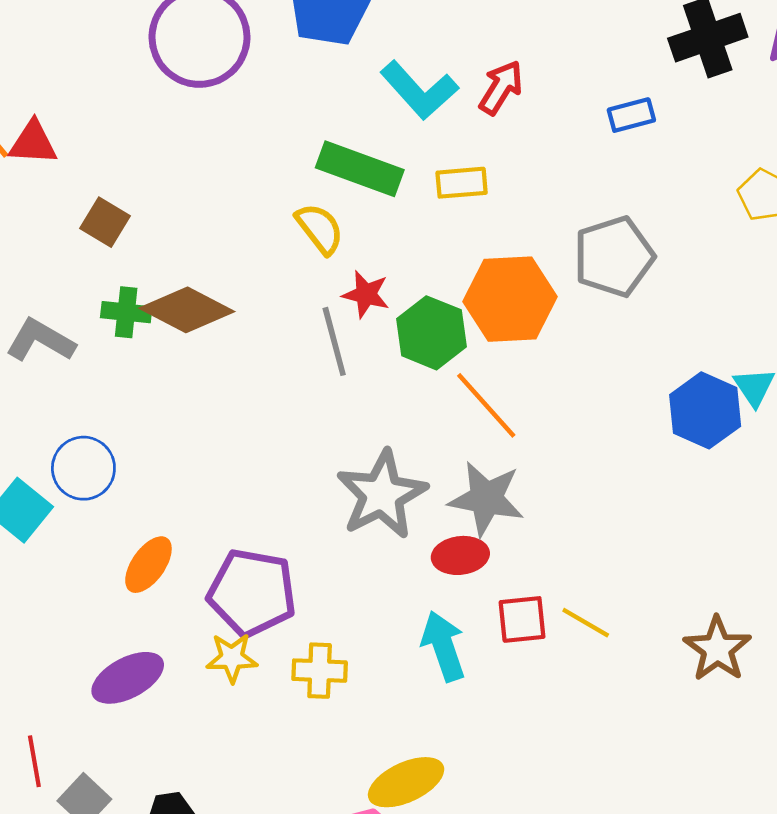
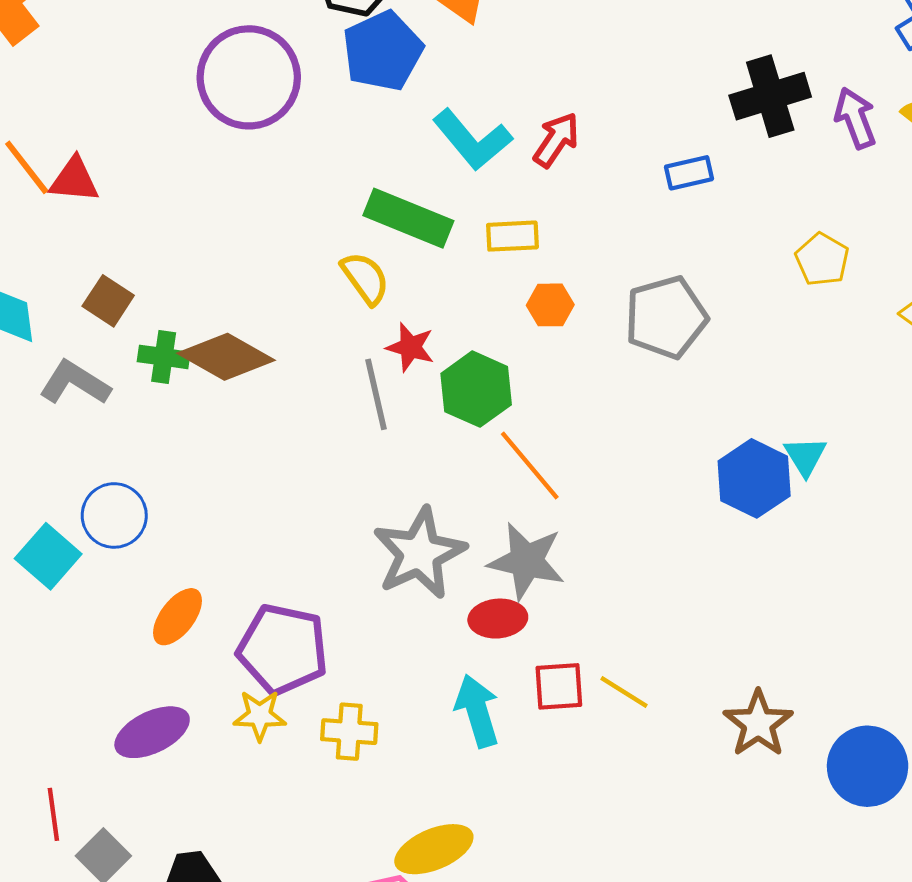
brown square: (105, 222) -> (108, 301), moved
orange hexagon: (510, 299) -> (550, 305), moved, size x0.5

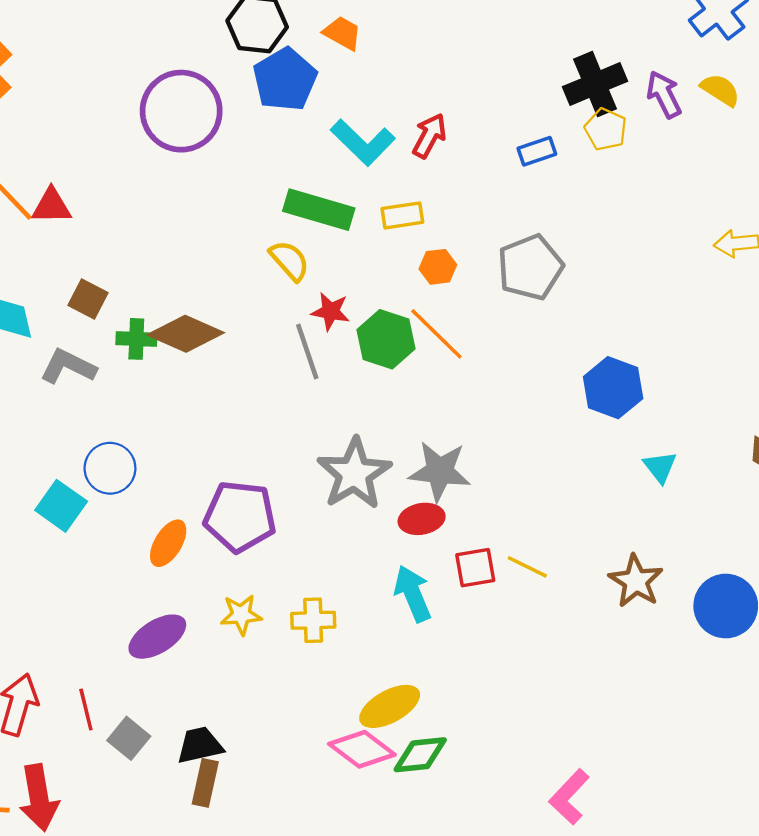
yellow pentagon: (822, 259) -> (606, 129), moved
cyan triangle: (805, 456) -> (660, 467), moved
orange line: (530, 465) -> (436, 334), moved
purple pentagon: (283, 649) -> (240, 517), moved

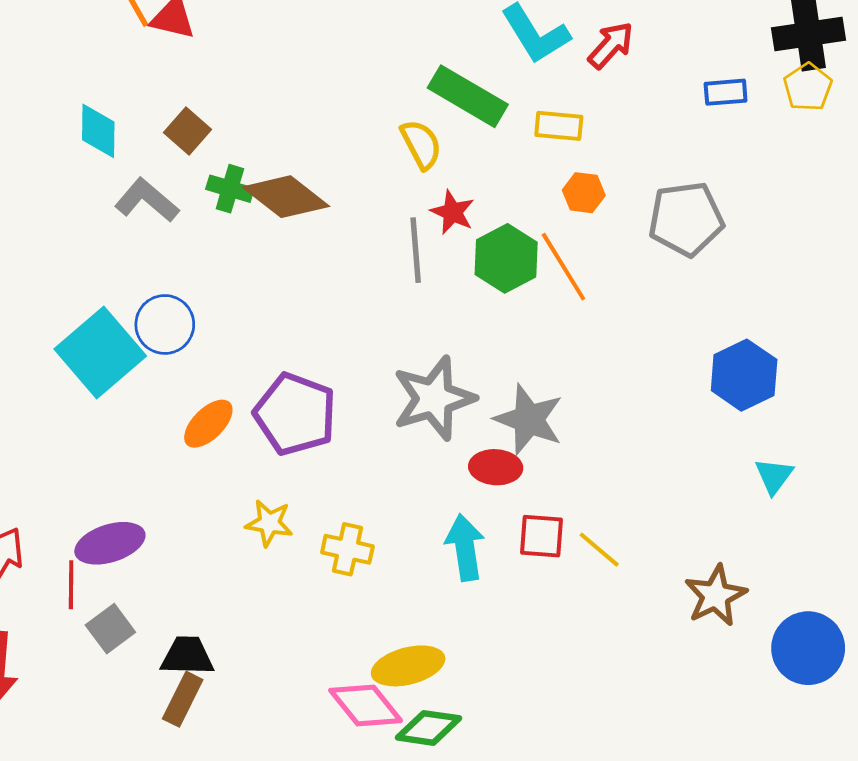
cyan square: (61, 506) -> (100, 352), size x1.5
purple ellipse: (157, 637) -> (110, 543), moved

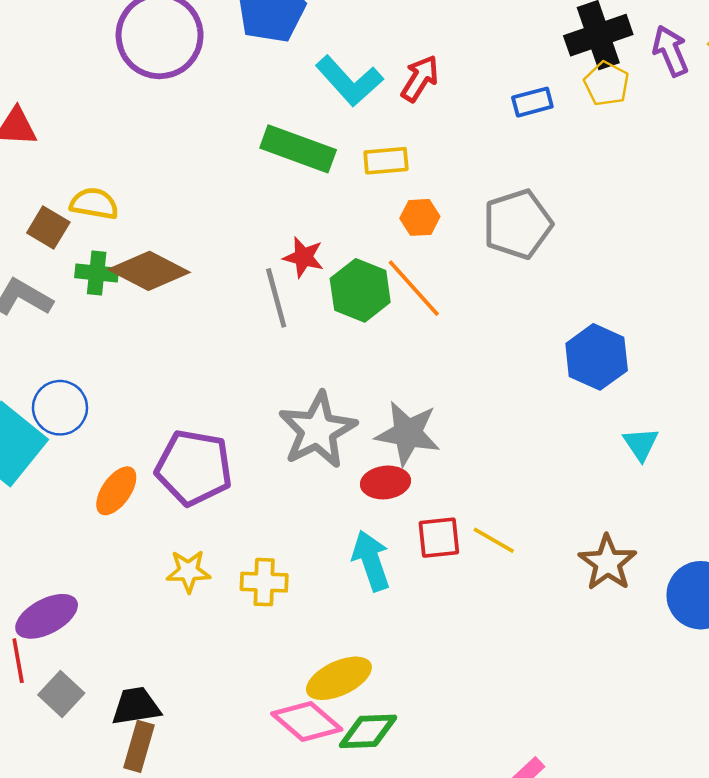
yellow semicircle: (421, 144) -> (94, 204), moved, turned -42

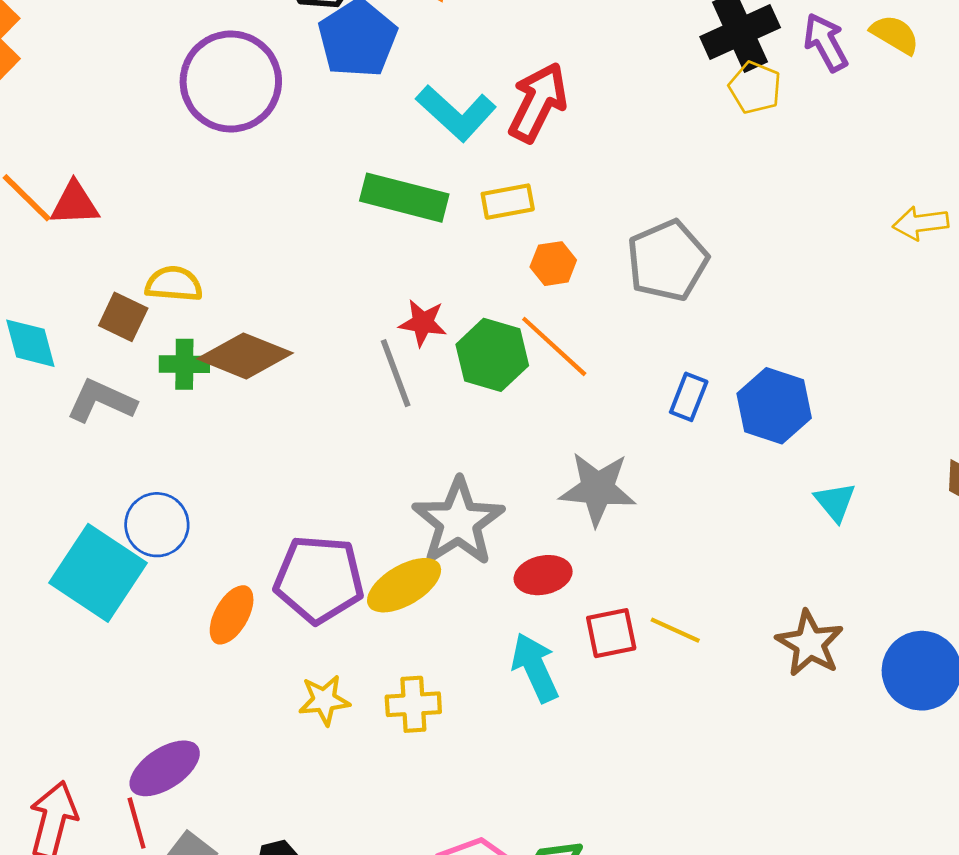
red arrow: (420, 78) -> (538, 102), size x1.4
blue rectangle: (532, 102) -> (689, 397), moved, turned -48
gray star: (408, 433) -> (598, 489), moved
yellow ellipse: (339, 678) -> (404, 585), moved

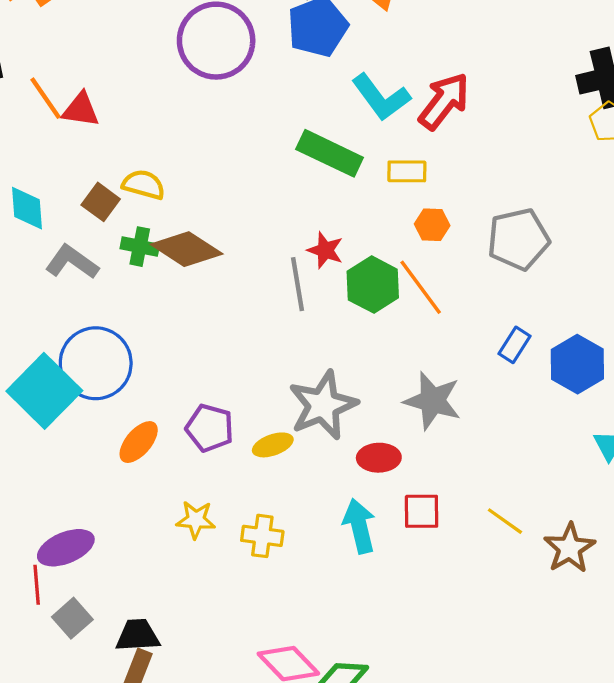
blue circle: (157, 525) -> (96, 363), size x1.5
purple pentagon: (319, 579) -> (210, 428), size x0.7
yellow ellipse: (404, 585) -> (273, 445), size x0.7
yellow line: (675, 630) -> (505, 521), moved

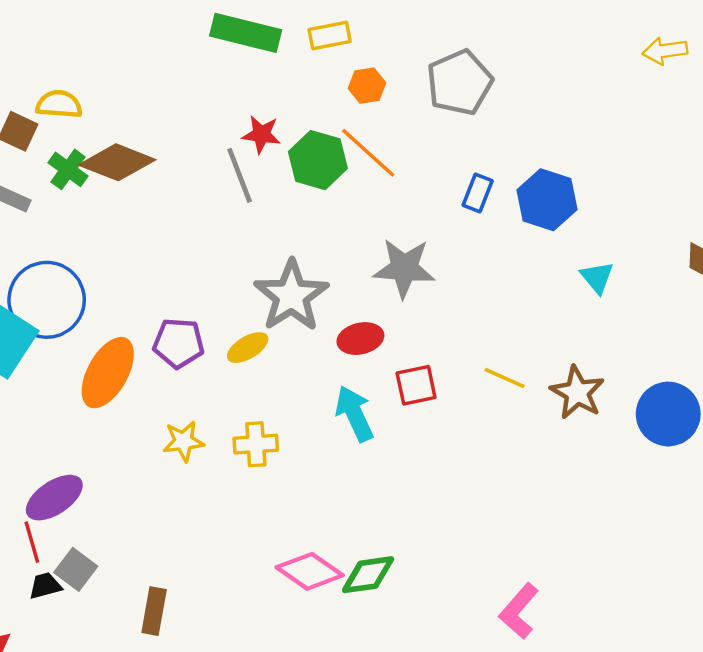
green cross: (140, 247) -> (68, 169), turned 36
orange ellipse: (139, 442) -> (108, 373), size x1.5
black trapezoid: (138, 635) -> (45, 586), moved, size x0.7

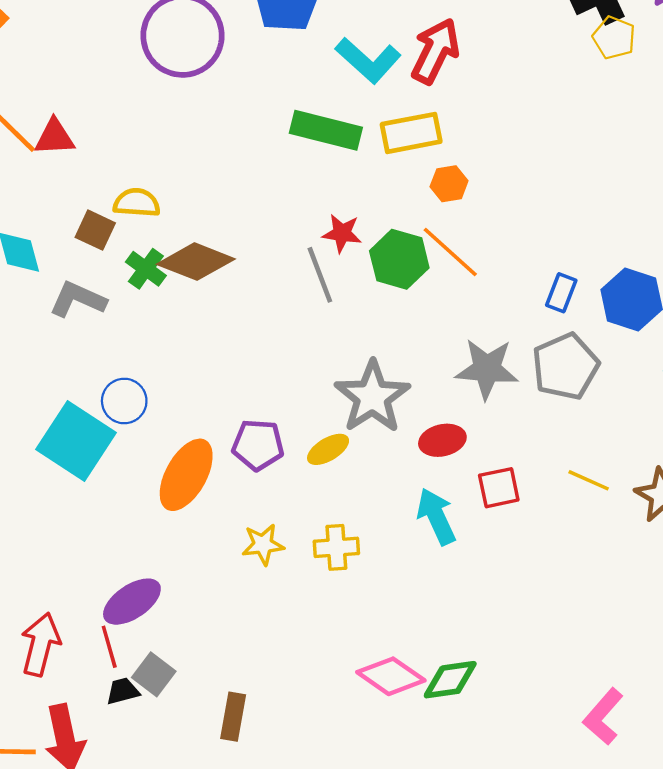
yellow rectangle: (330, 36) -> (411, 133), size x1.4
gray pentagon: (460, 83) -> (565, 366), moved
blue circle: (47, 300) -> (124, 401), size x0.6

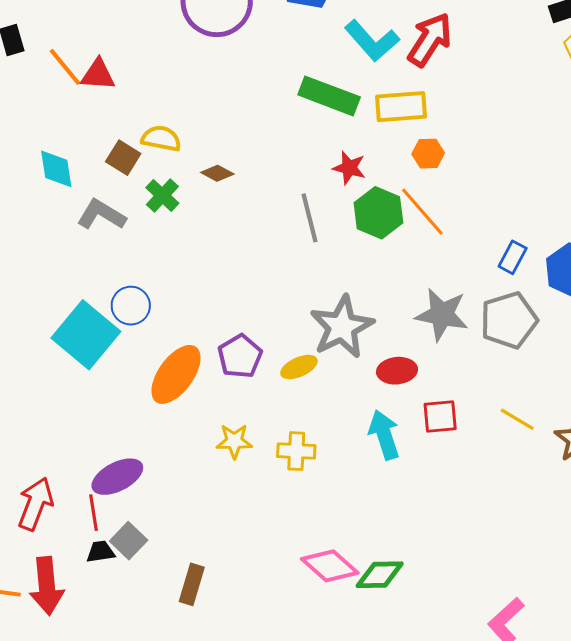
red star: (342, 233) -> (349, 168), moved
brown diamond: (196, 262) -> (217, 173), moved, size x0.5
purple pentagon: (258, 445) -> (240, 356), turned 30

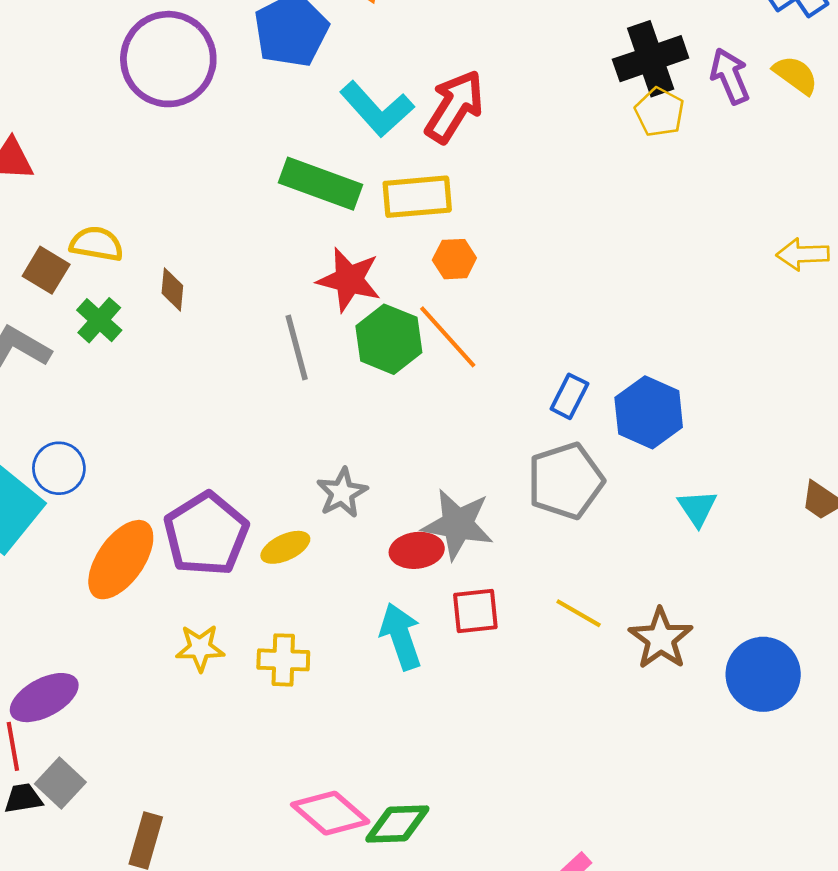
red star: (349, 168) -> (349, 280), size x1.4
brown diamond: (217, 173) -> (172, 289), turned 68
gray star: (442, 315) -> (458, 524), moved
gray star: (342, 327) -> (342, 493), size x0.6
purple pentagon: (240, 356) -> (206, 534), size x1.4

